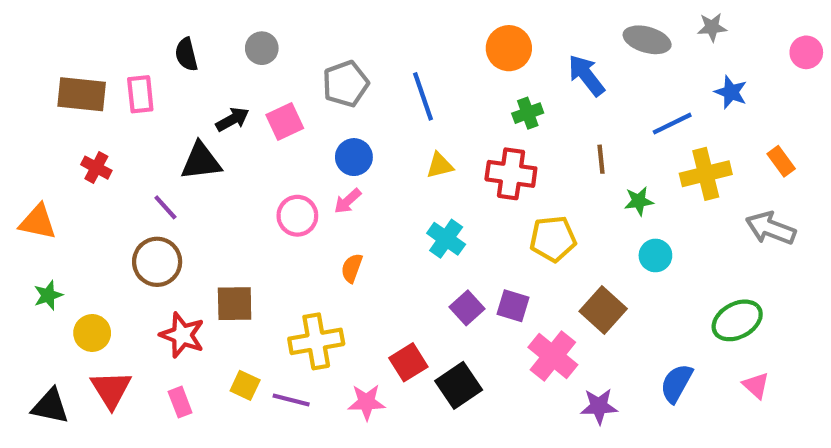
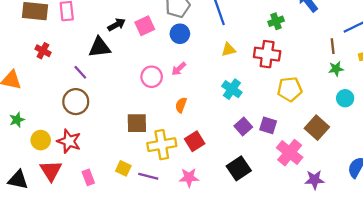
blue circle: (354, 157) -> (180, 34), moved
brown line: (601, 159) -> (333, 46), moved
brown square: (235, 304) -> (137, 123), moved
red star: (182, 335) -> (69, 141), moved
red square: (408, 362) -> (195, 141), moved

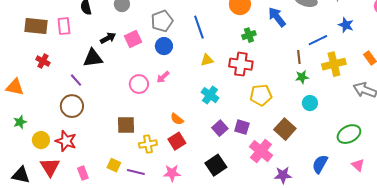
orange semicircle: (181, 105) -> (177, 119), moved, turned -72
yellow cross: (162, 145) -> (148, 144), size x0.7

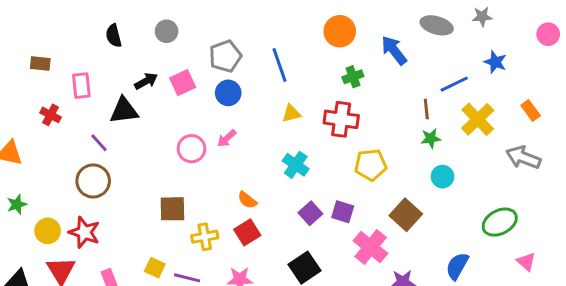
brown rectangle: (36, 26) -> (40, 64), size x0.6
pink rectangle: (64, 26) -> (81, 86), moved
yellow cross: (334, 64) -> (478, 119), turned -30
pink triangle: (358, 165) -> (526, 262), moved

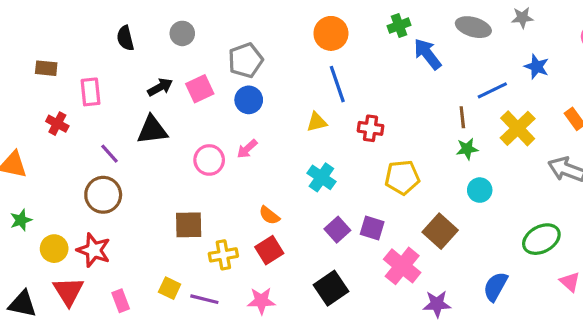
orange circle: (340, 31) -> (331, 33), moved
blue line: (280, 65) -> (337, 84), moved
green cross: (353, 77) -> (399, 26), moved
black triangle: (124, 111) -> (152, 130), moved
red cross: (341, 119) -> (371, 128), size x0.7

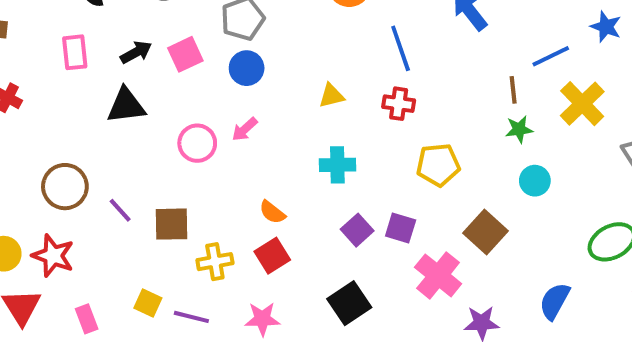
blue line: (337, 84) -> (401, 48), moved
pink rectangle: (91, 92) -> (75, 52), moved
purple line: (109, 154) -> (120, 210), moved
cyan cross: (321, 177) -> (337, 165), turned -36

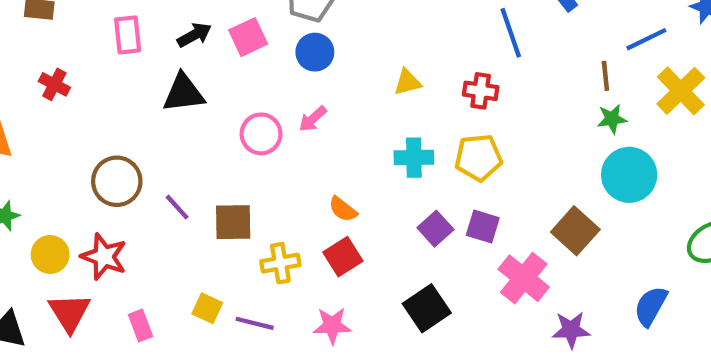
blue line: (401, 48) -> (511, 33), moved
yellow pentagon: (438, 165) -> (478, 158), moved
cyan circle: (535, 181) -> (629, 175), size x1.6

